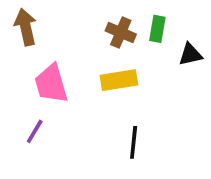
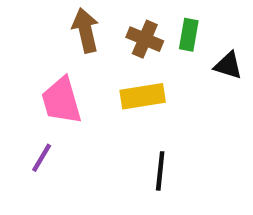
brown arrow: (26, 27) -> (86, 30), moved
black triangle: (190, 54) -> (228, 65), turned 30

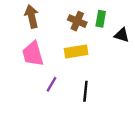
brown arrow: (86, 30) -> (32, 16), moved
purple line: (42, 158) -> (52, 84), moved

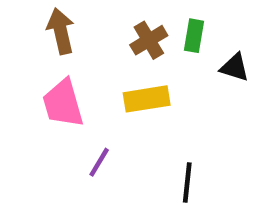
brown cross: (77, 21) -> (149, 40), turned 36
black line: (85, 91) -> (187, 182), moved

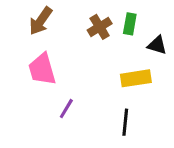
brown arrow: (61, 31) -> (41, 21), turned -132
yellow rectangle: (147, 99) -> (136, 78), moved

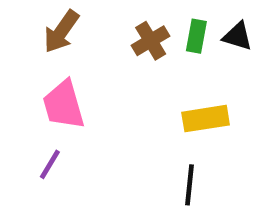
black triangle: (157, 45) -> (238, 36), moved
purple line: (66, 109) -> (50, 164), moved

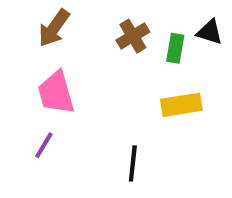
green rectangle: (196, 36) -> (175, 48), moved
black line: (190, 185) -> (133, 163), moved

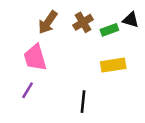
brown arrow: (54, 28) -> (48, 22), moved
green rectangle: (175, 48) -> (109, 30), turned 60

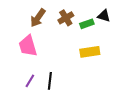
purple line: (28, 90) -> (30, 81), moved
black line: (83, 102) -> (50, 81), moved

